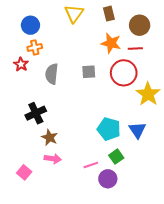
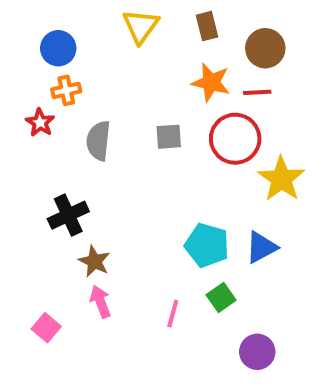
blue triangle: (137, 130) -> (261, 247), turned 36
pink arrow: (53, 159) -> (100, 302), turned -119
pink line: (91, 165) -> (173, 314), turned -56
purple circle: (108, 179) -> (257, 352), moved

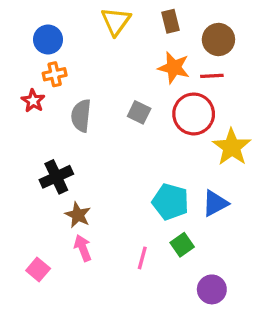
gray square: (169, 137) -> (139, 112), turned 30

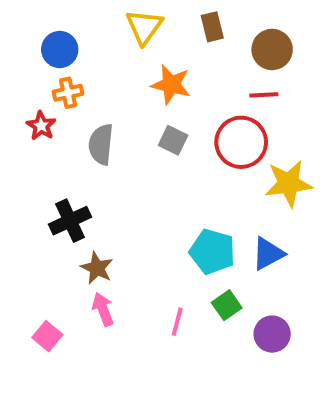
orange star: (174, 68) -> (171, 85), moved
yellow star: (232, 147) -> (289, 184), turned 30
purple circle: (212, 289) -> (272, 334), moved

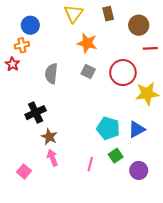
orange cross: (68, 93) -> (22, 45), moved
red line: (264, 95) -> (150, 48), moved
red star: (41, 126) -> (12, 64), moved

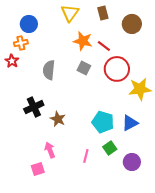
red line: (150, 48) -> (104, 46), moved, turned 40
brown star: (49, 137) -> (58, 119), moved
pink square: (24, 171) -> (38, 169), moved, turned 32

